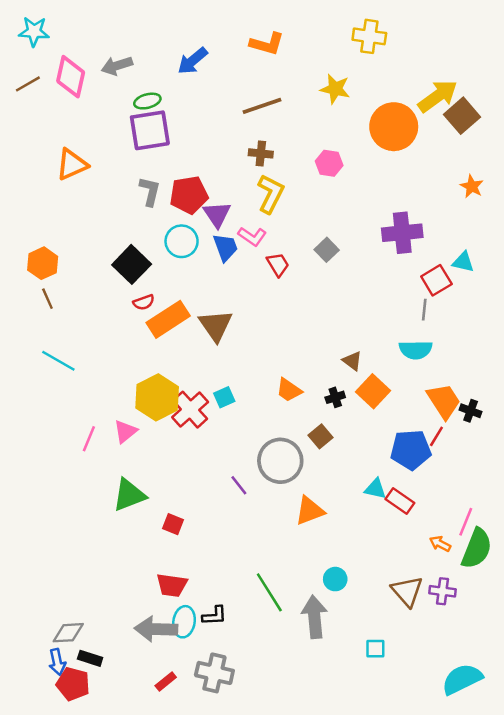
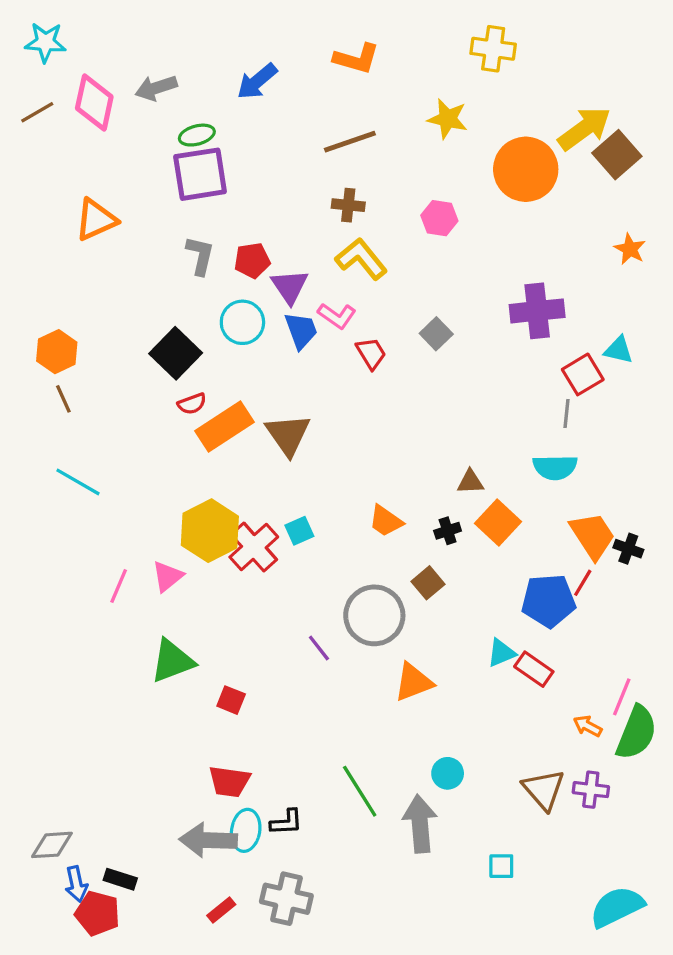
yellow L-shape: (271, 194) -> (361, 259), turned -66
red pentagon: (189, 195) -> (252, 260), size x0.7
brown triangle: (352, 361) -> (470, 482), turned -40
cyan triangle: (375, 489) -> (501, 653), turned -35
gray diamond: (68, 633) -> (52, 845), moved

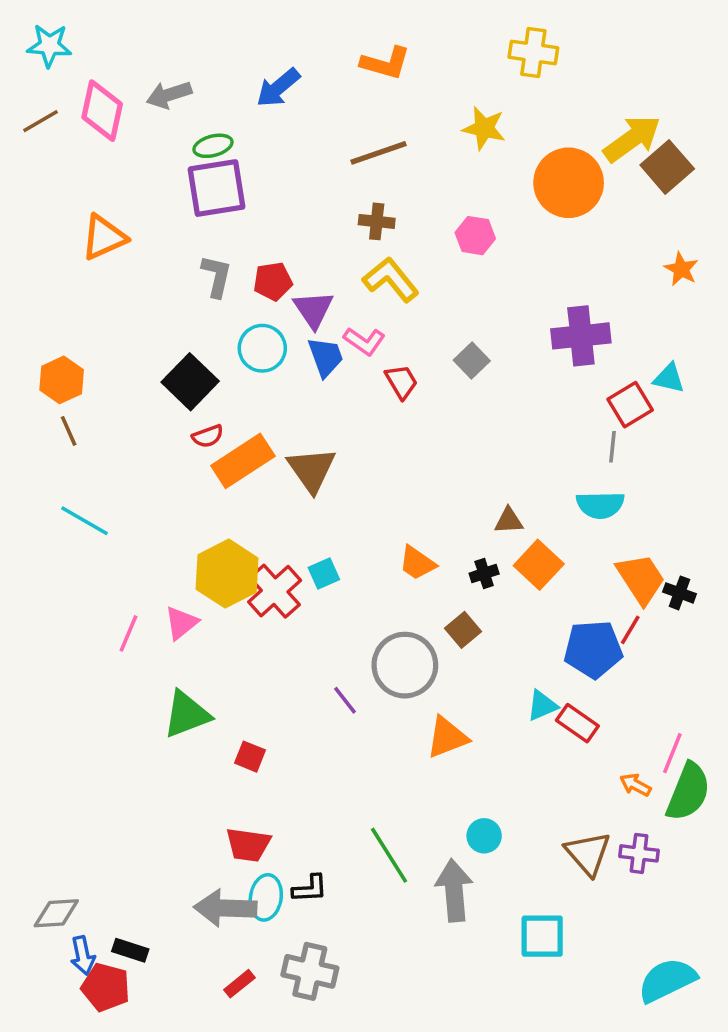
cyan square: (501, 866) -> (542, 936), size x1.6

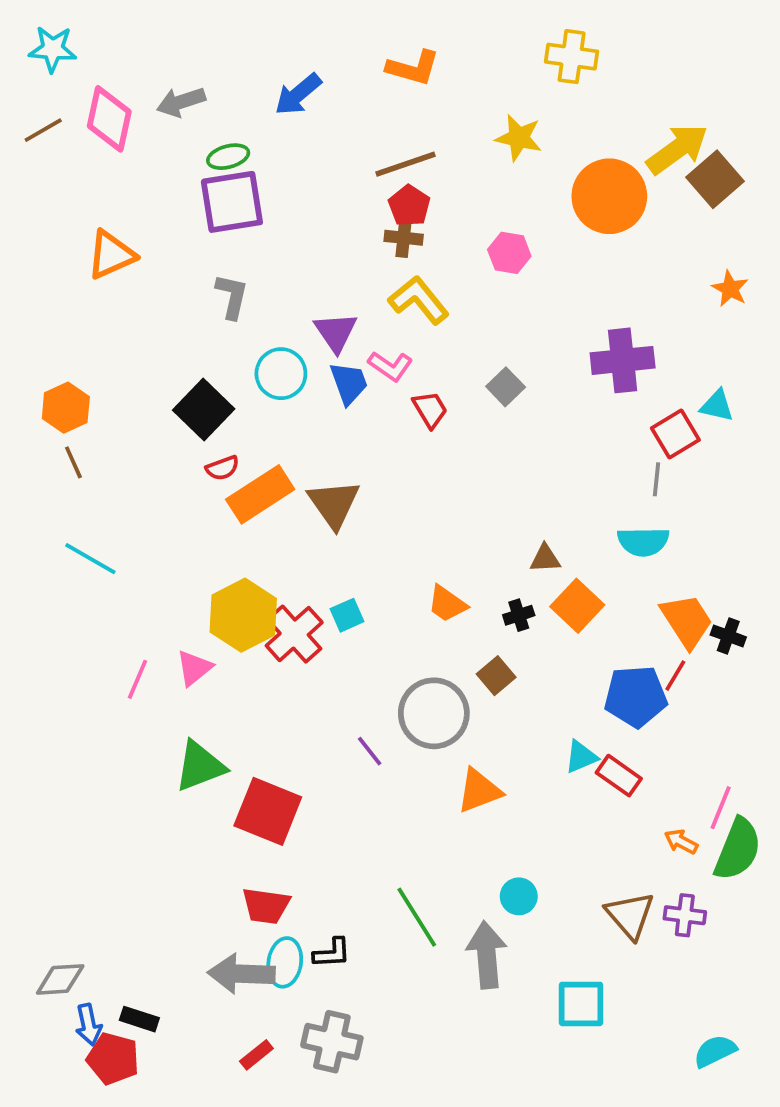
red pentagon: (273, 281) -> (409, 206), moved, turned -30
red square: (250, 757) -> (268, 811), size x2.0
cyan semicircle: (667, 980) -> (715, 1051), size x0.7

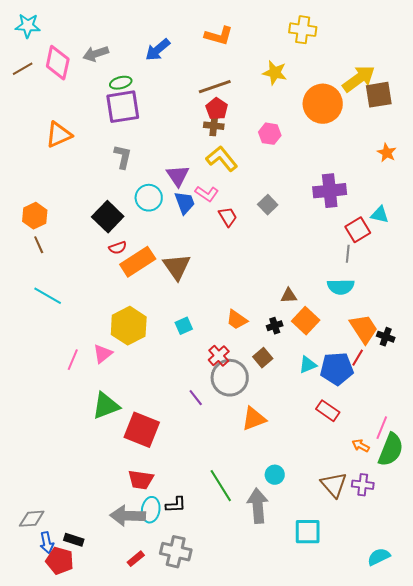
brown square: (715, 179) -> (379, 95), turned 32
red cross: (294, 634) -> (219, 356), moved, size x0.7
cyan triangle: (581, 757) -> (308, 365), moved

